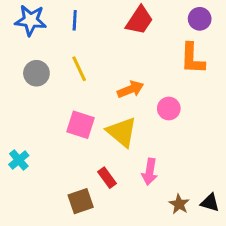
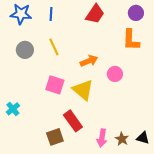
pink arrow: (150, 172) -> (102, 138), moved
red rectangle: (107, 178) -> (73, 121), size x1.5

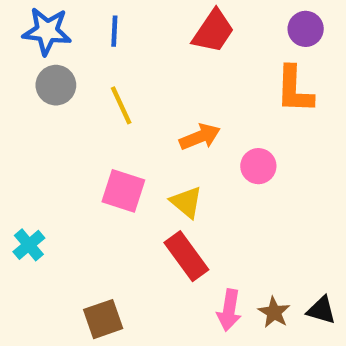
gray circle: (25, 50) -> (56, 85), moved
yellow triangle: (83, 90) -> (186, 202), size x0.7
red rectangle: (73, 121) -> (186, 256), moved
brown square: (55, 137) -> (103, 319), moved

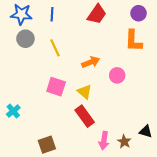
black triangle: (321, 310) -> (146, 131), moved

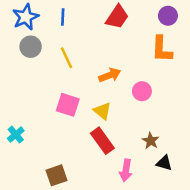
blue star: (21, 14) -> (26, 17), turned -30
black triangle: (146, 131) -> (164, 163), moved
brown star: (124, 142) -> (151, 141), moved

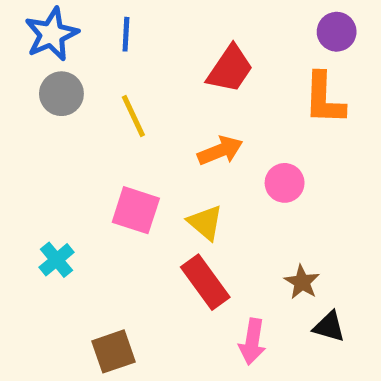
red trapezoid: (117, 17) -> (230, 69), moved
cyan cross: (16, 135) -> (57, 260), moved

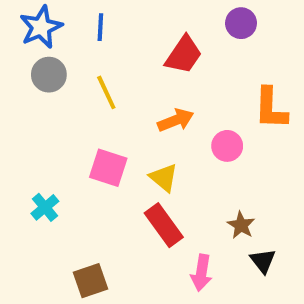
purple circle: (337, 32) -> (241, 23), moved
orange L-shape: (324, 99) -> (271, 108), moved
black triangle: (329, 327) -> (263, 261), turned 36

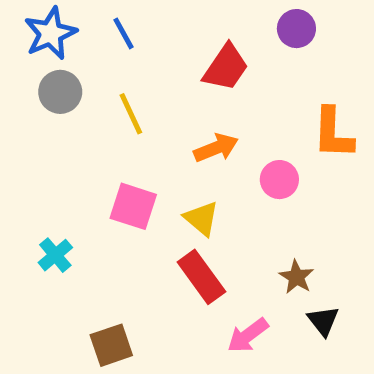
blue line: (100, 27) -> (124, 33), turned -32
pink arrow: (201, 273) -> (248, 335), turned 44

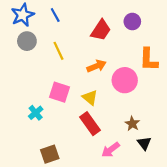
purple circle: (296, 29) -> (132, 22), moved
pink circle: (279, 180) -> (125, 80), size x1.5
cyan cross: (55, 255) -> (36, 113), moved

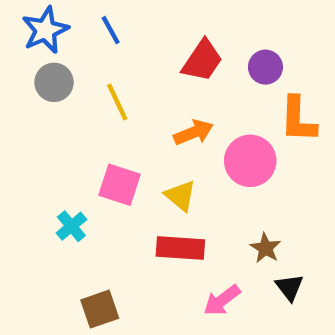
purple circle: (132, 22) -> (265, 67), moved
red rectangle: (90, 124) -> (180, 248), turned -50

